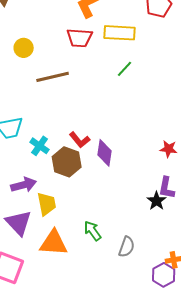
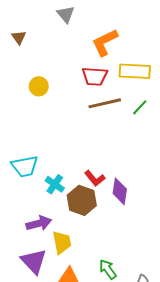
brown line: (53, 77) -> (105, 103), moved

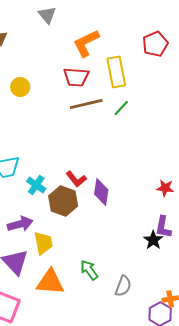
yellow rectangle: (135, 71) -> (116, 72), turned 76

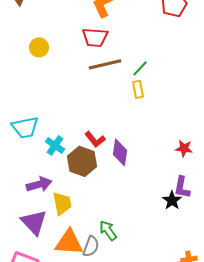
yellow rectangle: (116, 72) -> (138, 89), moved, size x0.6
gray semicircle: (123, 286) -> (91, 246), moved

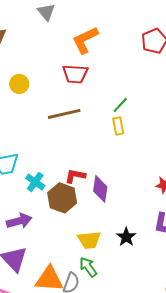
brown line: (105, 64) -> (64, 114), moved
red L-shape: (95, 139) -> (75, 176), turned 140
black star: (172, 200) -> (126, 237), moved
yellow trapezoid: (62, 203) -> (89, 240), moved, turned 95

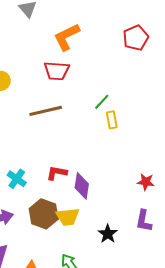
yellow rectangle: (118, 126) -> (112, 120), moved
brown hexagon: (62, 198) -> (44, 214), moved
yellow trapezoid: (89, 240) -> (68, 217), moved

